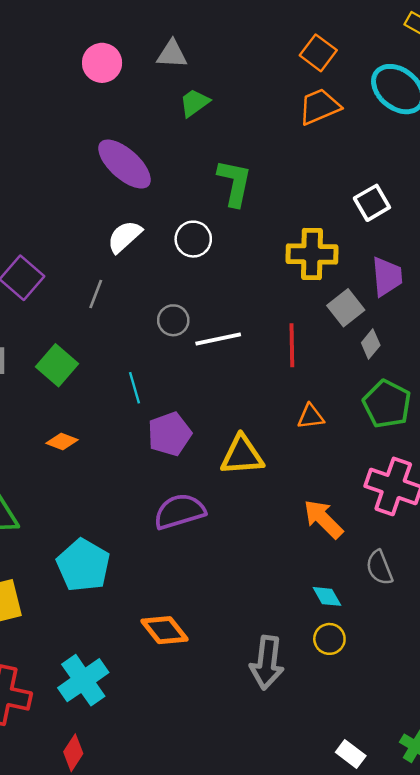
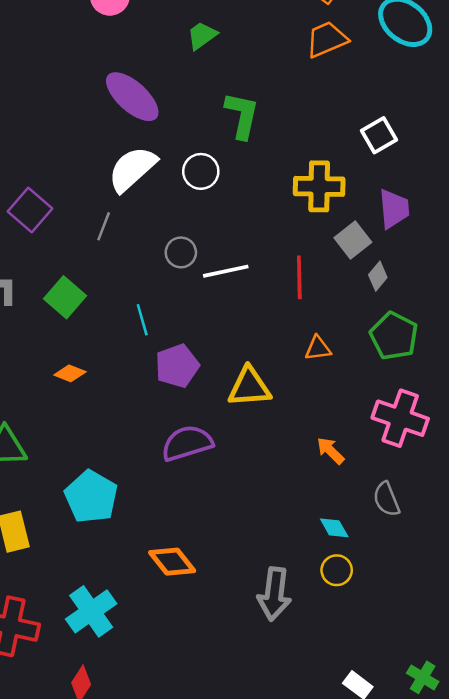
white semicircle: (125, 237) -> (132, 169), size x1.4
orange arrow: (323, 519) -> (330, 451), size x0.7

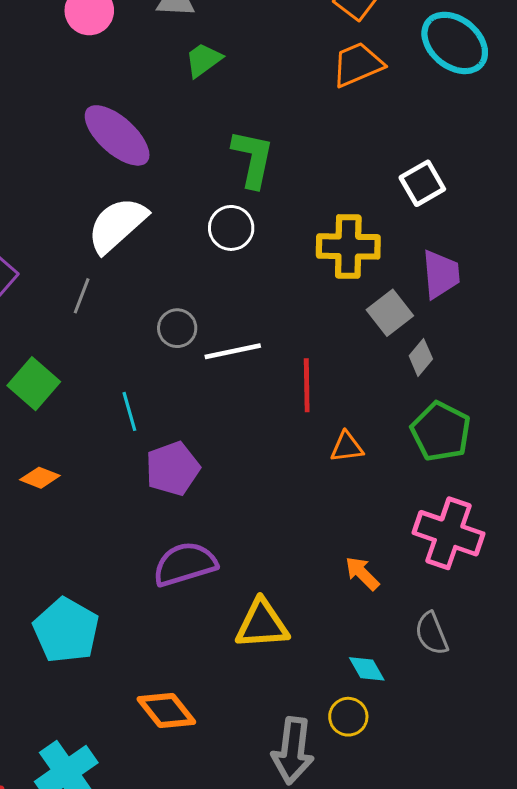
white circle: (201, 171) -> (231, 228), moved
red line: (299, 277) -> (307, 385), moved
yellow triangle: (249, 387) -> (262, 624), moved
yellow circle: (337, 570) -> (348, 717), moved

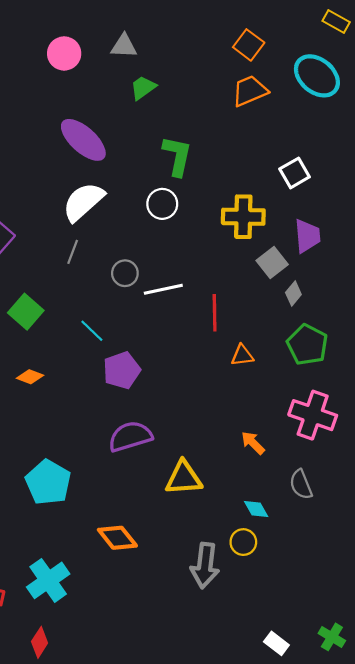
gray line: (82, 296) -> (73, 252), moved
cyan line: (129, 411) -> (92, 331), turned -30

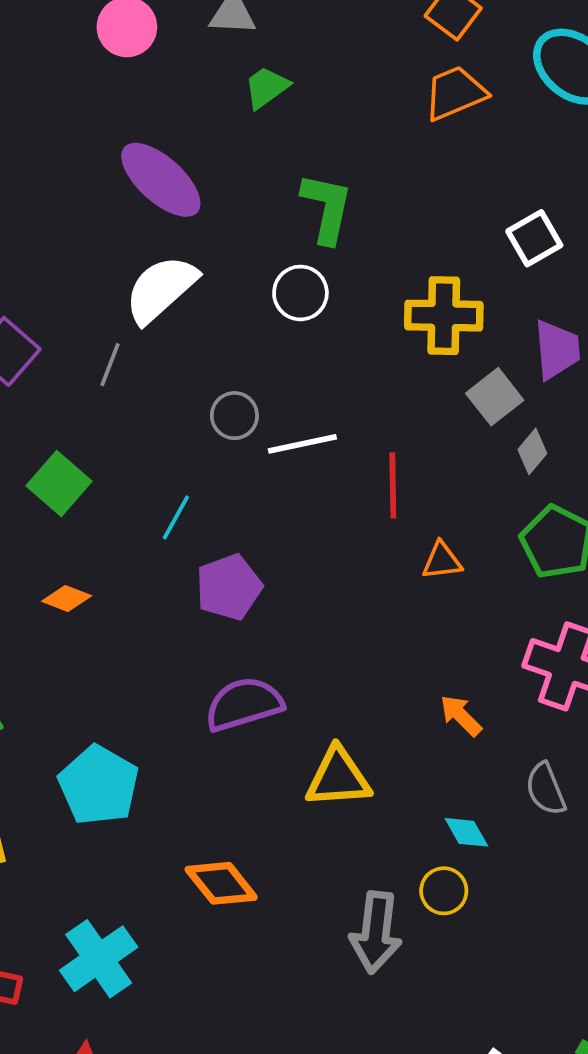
gray line: (73, 252) -> (110, 365), moved
cyan line: (92, 331) -> (176, 517), turned 75

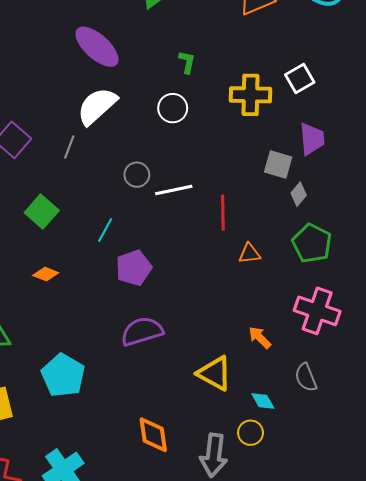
green L-shape: (327, 208) -> (187, 62), size x0.6
yellow cross: (444, 316) -> (251, 95), moved
gray square: (495, 397) -> (278, 164), turned -36
yellow triangle: (338, 778) -> (215, 373), moved, turned 33
orange diamond: (221, 883) -> (153, 435), moved, turned 30

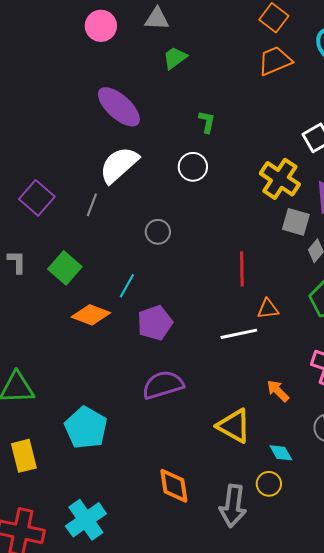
yellow cross: (251, 95) -> (280, 179), moved, turned 33
white line: (174, 190) -> (239, 334), moved
orange diamond: (46, 274) -> (91, 315), moved, size x1.5

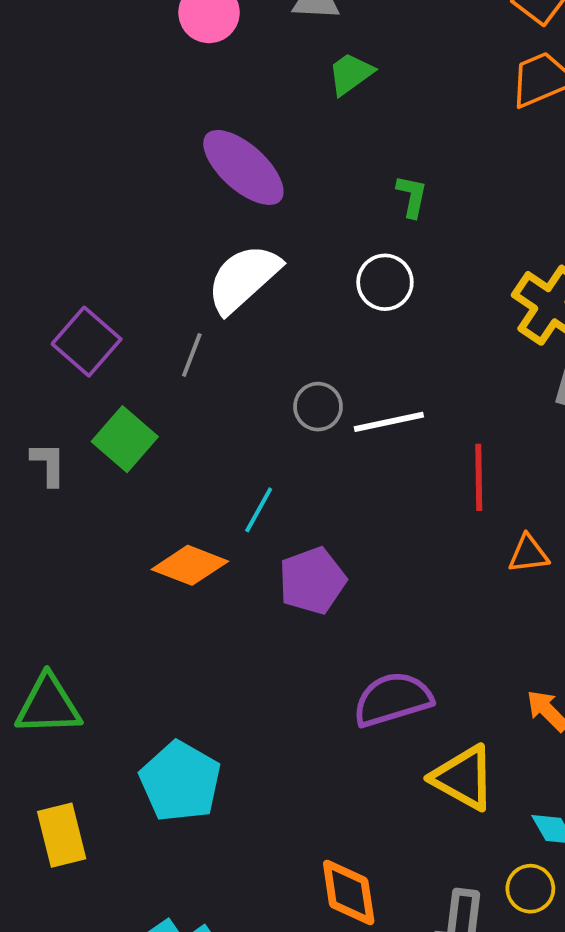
green square: (65, 268) -> (125, 439), moved
white line: (239, 334) -> (389, 422), moved
purple semicircle: (163, 385) -> (393, 699), moved

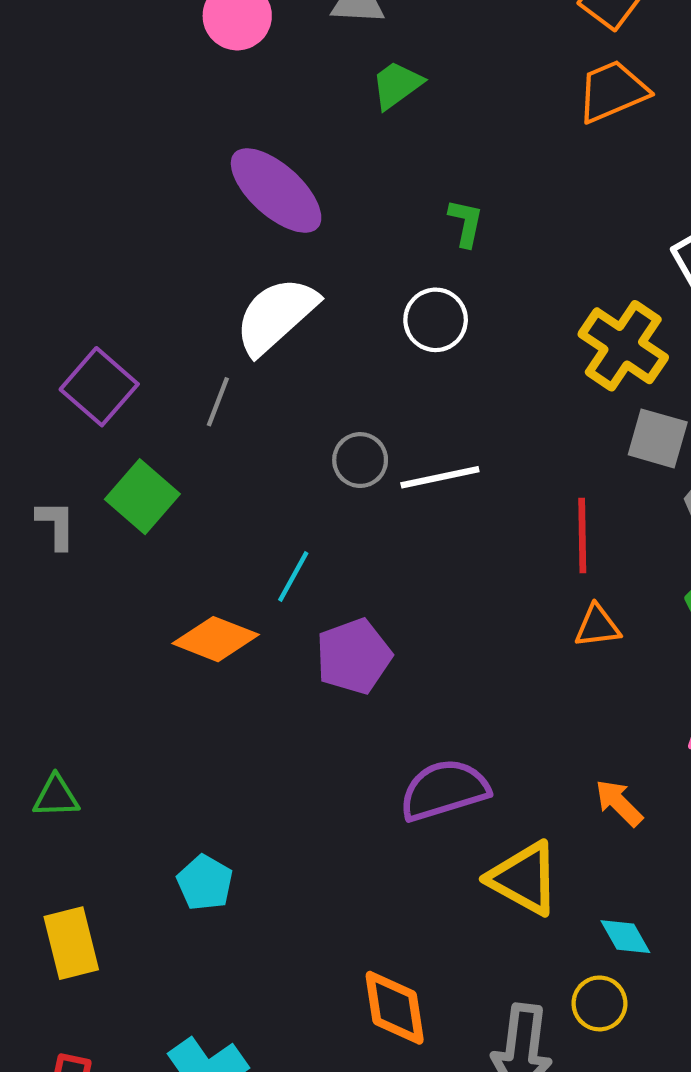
red line: (479, 477) -> (582, 536), moved
green triangle: (48, 705) -> (56, 796), size x0.6
cyan pentagon: (180, 782) -> (205, 883), size x0.6

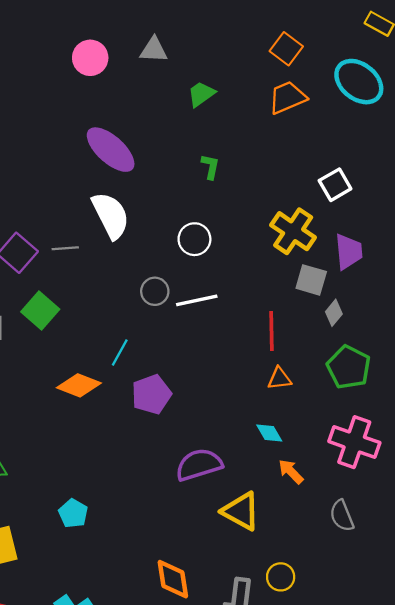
green trapezoid: (397, 85) -> (201, 94), moved
white semicircle: (276, 316) -> (111, 215), turned 105
white circle: (436, 320) -> (194, 239), moved
gray line: (218, 402) -> (65, 248), moved, turned 65
cyan diamond: (625, 937) -> (269, 433), moved

